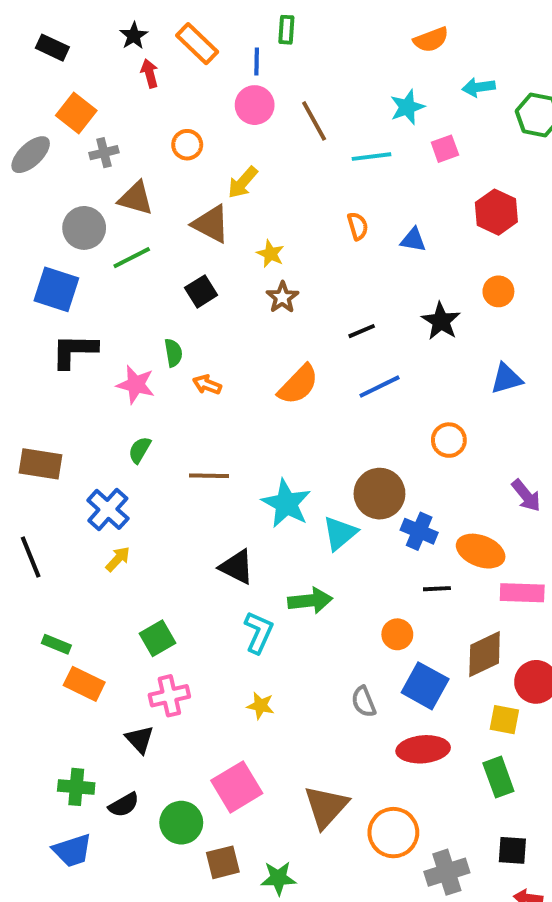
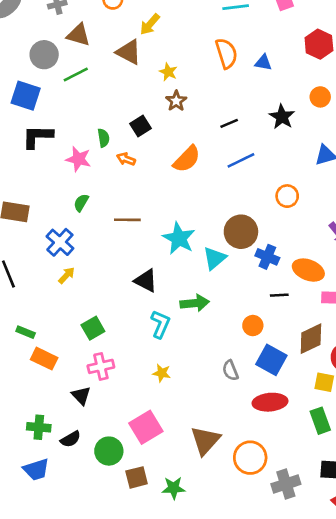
orange semicircle: (358, 226) -> (226, 53), size x1.6
black square: (201, 291) -> (141, 126), moved

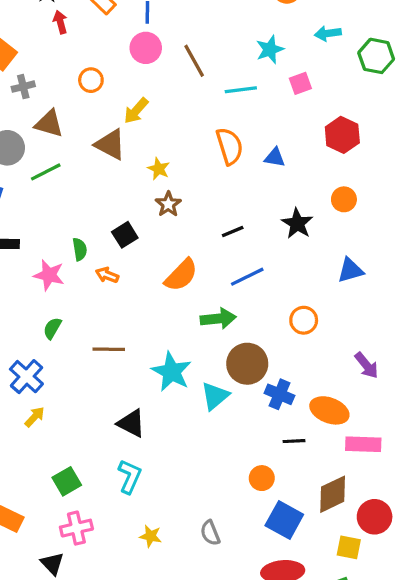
green arrow: (195, 303) -> (218, 319), moved
cyan L-shape: (160, 324) -> (130, 476), moved
gray semicircle: (230, 370) -> (210, 533), moved

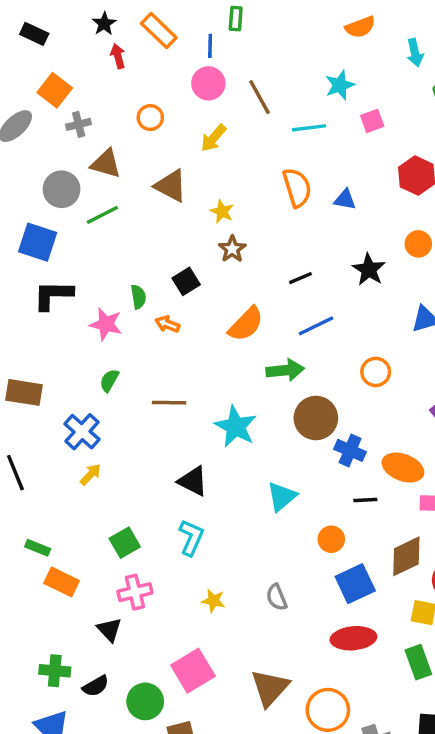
cyan arrow: (328, 33) -> (415, 53), moved, turned -95
yellow arrow: (136, 111) -> (213, 138), moved
cyan triangle: (215, 396) -> (282, 497), moved
blue square: (284, 520) -> (355, 584), turned 36

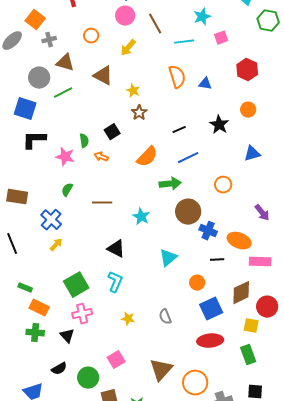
cyan star: (236, 427) -> (141, 217), size x0.7
green square: (125, 543) -> (76, 285), size x1.4
green cross: (55, 671) -> (35, 333), moved
pink square: (193, 671) -> (116, 360), size x0.7

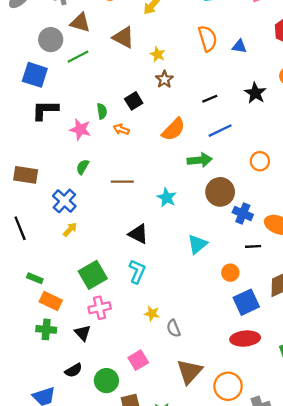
gray semicircle: (165, 317) -> (173, 328), moved

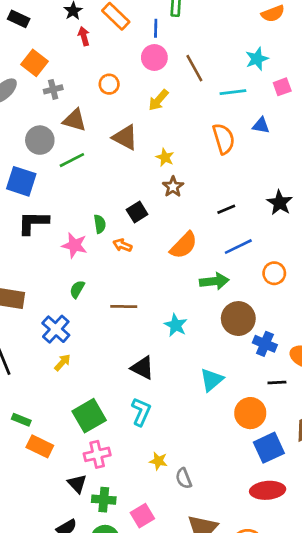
blue triangle: (239, 46) -> (261, 125), moved
orange circle: (260, 161) -> (274, 273), moved
orange circle: (230, 273) -> (250, 413), size x1.5
green cross: (46, 329) -> (104, 500), moved

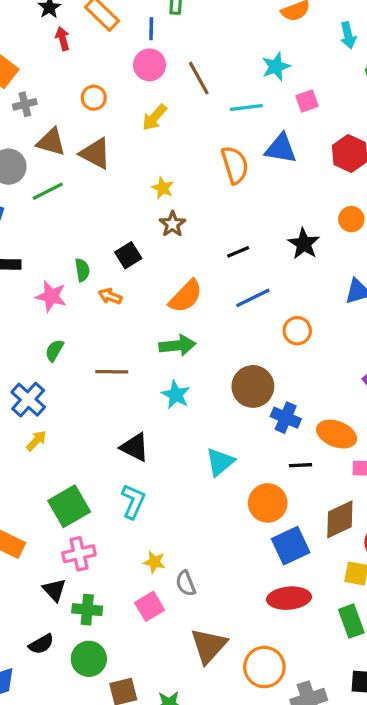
blue triangle: (261, 125) -> (281, 149), size x1.5
brown triangle: (125, 137) -> (95, 153), moved
green arrow: (214, 281) -> (177, 345), moved
pink square: (142, 516) -> (150, 606), moved

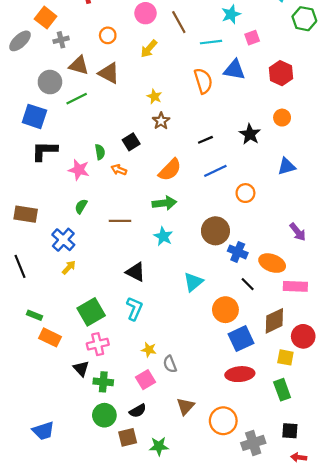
black line: (300, 465) -> (248, 284), turned 48
black semicircle: (41, 644) -> (138, 411), moved
brown triangle: (209, 646) -> (185, 406), size x0.7

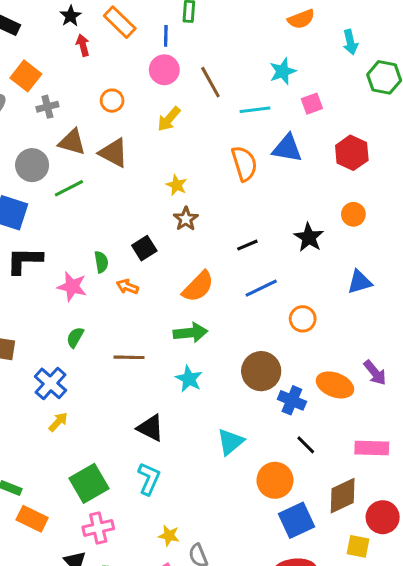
orange ellipse: (272, 263) -> (335, 385), moved

